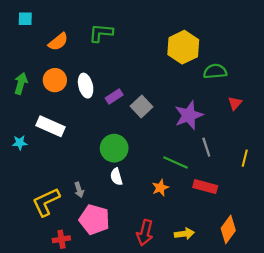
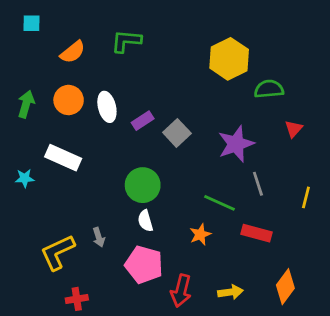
pink pentagon: (94, 220) -> (144, 265), moved

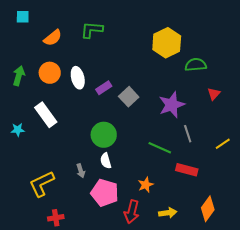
white rectangle: (63, 158) -> (46, 115), turned 30
yellow line: (306, 197) -> (223, 144), turned 42
orange star: (200, 234) -> (146, 185), moved
gray arrow: (99, 237) -> (81, 171), moved

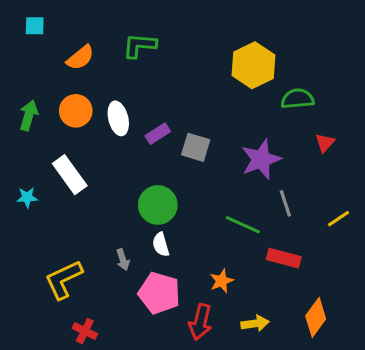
gray square: (129, 97) -> (196, 147), turned -30
red cross: (56, 218) -> (85, 331), turned 35

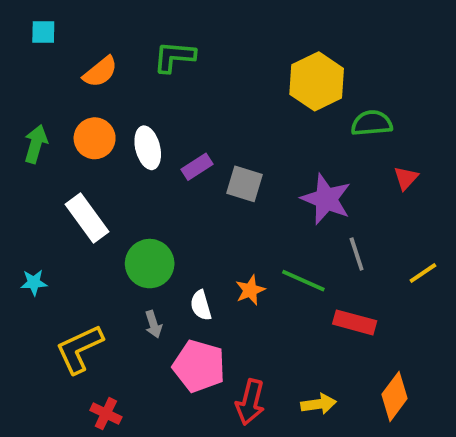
purple star: (261, 159) -> (326, 199), turned -30
cyan star: (27, 197) -> (34, 283), moved
green circle: (158, 205) -> (150, 264), moved
orange star: (222, 281) -> (250, 290), moved

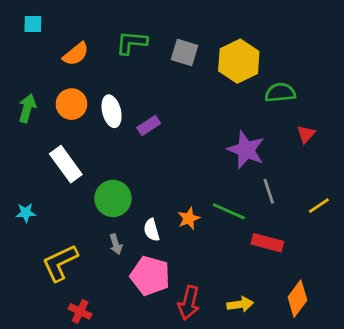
gray square: (245, 184) -> (184, 53), moved

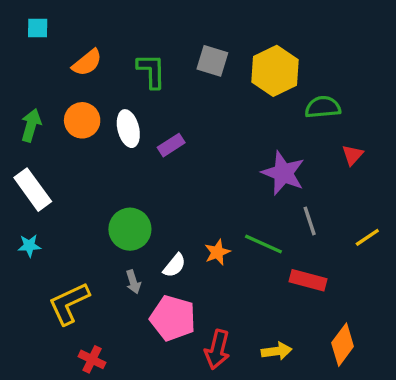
green L-shape: (132, 43) -> (151, 71), moved, turned 84
white rectangle: (66, 164) -> (33, 190), moved
white semicircle: (152, 230) -> (174, 265), turned -125

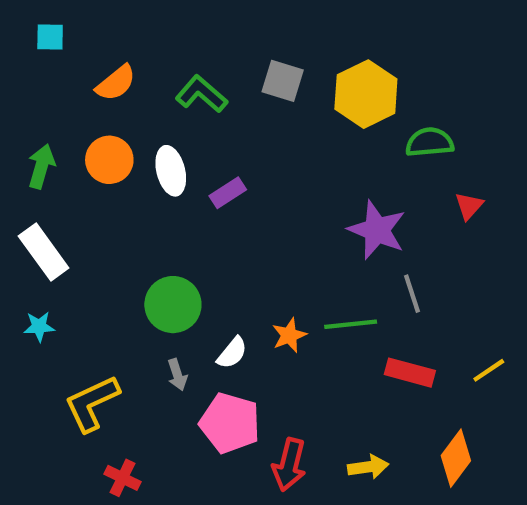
green L-shape: (151, 71) -> (201, 94), turned -48
yellow line: (367, 237) -> (489, 370), moved
green line: (263, 244) -> (351, 324), turned -30

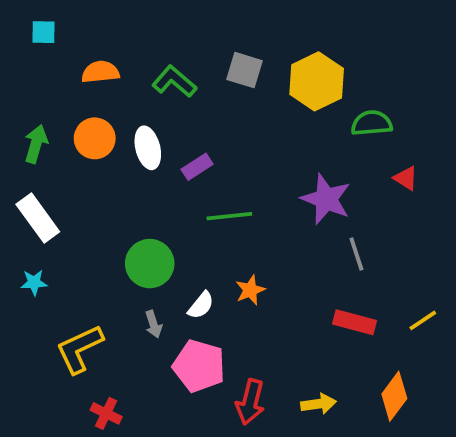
orange semicircle: (116, 83) -> (100, 72), turned -147
red triangle: (469, 206) -> (406, 178), turned -40
green line: (351, 324) -> (229, 216), moved

